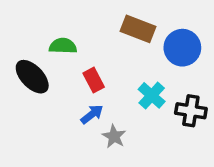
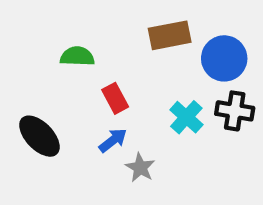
brown rectangle: (138, 29) -> (170, 35), turned -32
black ellipse: (32, 77) -> (39, 136), moved
black cross: (191, 111) -> (235, 111), moved

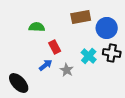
black ellipse: (39, 136) -> (19, 83), moved
blue arrow: (113, 140) -> (46, 65), moved
gray star: (140, 168) -> (67, 70), moved

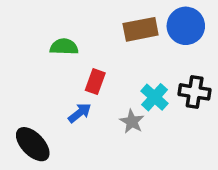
blue circle: (107, 28) -> (186, 26), moved
red rectangle: (55, 47) -> (95, 82), turned 48
gray star: (67, 70) -> (132, 122), moved

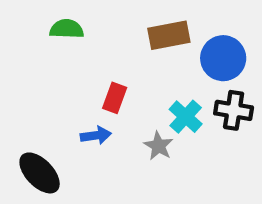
blue circle: (186, 26) -> (223, 58), moved
green semicircle: (64, 47) -> (67, 29), moved
blue arrow: (80, 113) -> (96, 135), turned 30

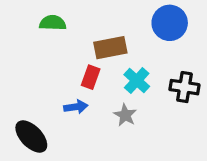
brown rectangle: (169, 35) -> (110, 48), moved
blue circle: (223, 58) -> (170, 23), moved
cyan cross: (186, 117) -> (137, 80), moved

